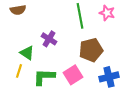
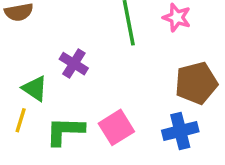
brown pentagon: (91, 50) -> (196, 83), moved

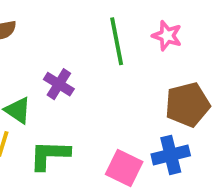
pink square: (116, 127) -> (124, 168), moved, turned -32

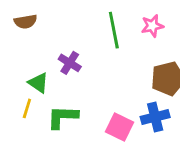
pink star: (167, 36) -> (152, 26), turned -30

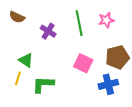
brown semicircle: (26, 22) -> (17, 17), turned 35
purple cross: (70, 63) -> (48, 31), moved
pink square: (120, 127) -> (83, 63), moved

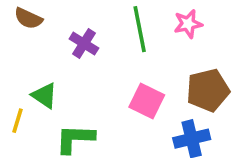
yellow line: (18, 78) -> (18, 121), moved

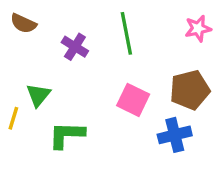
pink star: (188, 24) -> (198, 28), moved
green triangle: (44, 96) -> (38, 95), turned 35

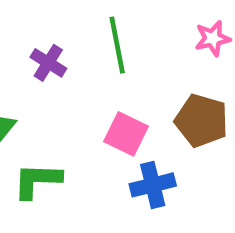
brown pentagon: (190, 90) -> (202, 121), turned 30
blue cross: (175, 135) -> (153, 185), moved

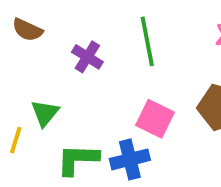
blue cross: (153, 185) -> (130, 159), moved

